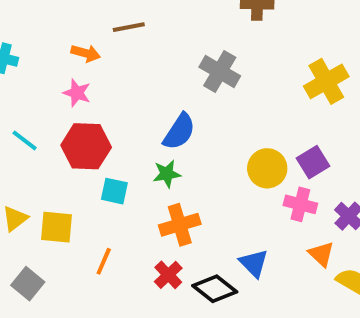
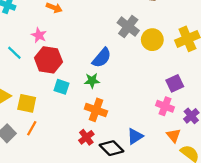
pink star: (77, 93) -> (39, 35), moved
yellow circle: (267, 168) -> (152, 40), moved
orange cross: (180, 225) -> (96, 110), turned 30
orange line: (104, 261) -> (32, 128), moved
blue triangle: (254, 263) -> (135, 136), turned 36

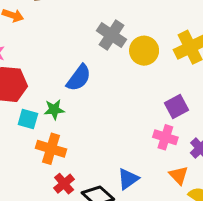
green star: (92, 81) -> (54, 110), moved
orange cross: (96, 110) -> (51, 149), moved

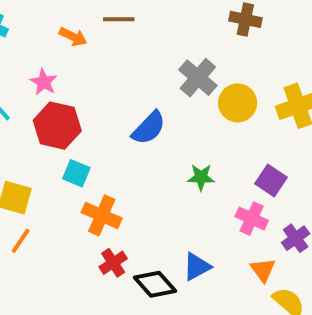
purple square: (177, 107) -> (271, 181), turned -35
green star: (54, 110) -> (201, 177), moved

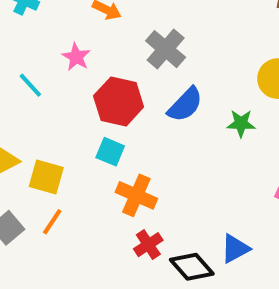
gray cross: (198, 78) -> (166, 49), moved
red hexagon: (57, 126) -> (119, 101), moved
green star: (201, 177) -> (241, 123), moved

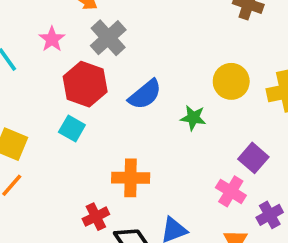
gray cross: (166, 49) -> (108, 38), moved
orange cross: (136, 195) -> (131, 178), moved, turned -30

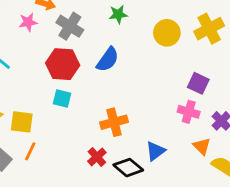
pink star: (52, 39) -> (28, 22), moved, turned -30
green star: (193, 118) -> (118, 14), moved

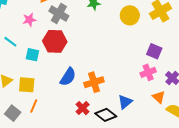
pink star: (28, 22) -> (29, 20), moved
blue semicircle: (108, 59) -> (68, 77), moved
cyan square: (62, 99) -> (32, 55), moved
pink cross: (189, 112) -> (148, 72), turned -35

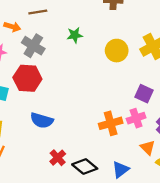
blue semicircle: (68, 77) -> (42, 120), turned 72
orange cross: (94, 82) -> (111, 123), moved
blue triangle: (125, 102) -> (121, 170), moved

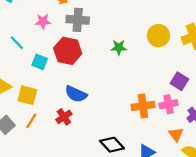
green star: (75, 35) -> (119, 47), moved
gray cross: (33, 46) -> (78, 20), turned -35
red cross: (58, 158) -> (64, 117), moved

